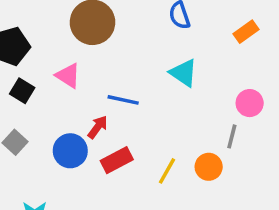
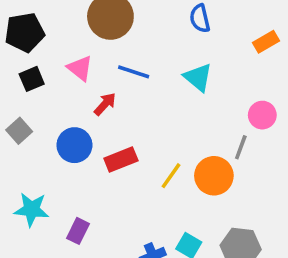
black square: (22, 91) -> (32, 79), turned 30
blue line: (123, 100) -> (134, 72), moved
red arrow: (98, 127) -> (105, 104), moved
orange circle: (209, 167) -> (214, 176), size x1.4

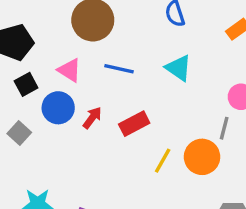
red arrow: (105, 104) -> (92, 118), moved
blue circle: (74, 145) -> (58, 108), moved
red rectangle: (121, 160) -> (134, 124), moved

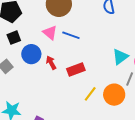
cyan triangle: (179, 68) -> (120, 57), moved, turned 42
pink triangle: (69, 70) -> (50, 33), moved
red arrow: (92, 118) -> (51, 63), turned -72

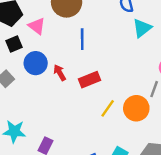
pink triangle: (50, 33) -> (37, 26), moved
blue line: (71, 35) -> (82, 39), turned 72
cyan triangle: (120, 57) -> (142, 28), moved

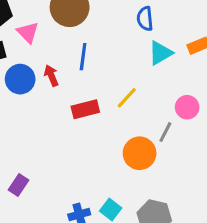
red arrow: (60, 73) -> (51, 76), moved
yellow line: (108, 108) -> (127, 98), moved

